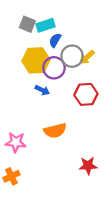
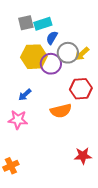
gray square: (27, 24) -> (26, 23), turned -35
blue arrow: (42, 90) -> (25, 95), moved, turned 112
orange semicircle: (55, 131) -> (61, 111), moved
pink star: (16, 142) -> (18, 120), moved

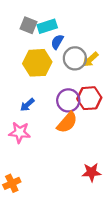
gray square: (26, 23) -> (28, 25), turned 35
purple circle: (51, 64) -> (68, 100), moved
orange semicircle: (61, 111) -> (67, 123), turned -35

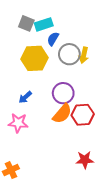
yellow arrow: (90, 59) -> (84, 55), turned -35
red hexagon: (89, 98) -> (83, 115), moved

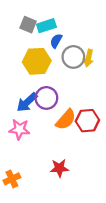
purple circle: (63, 93) -> (46, 98), moved
blue arrow: (25, 97) -> (27, 102), size x1.5
red star: (85, 160) -> (59, 168), moved

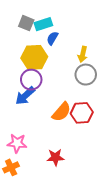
gray circle: (73, 57) -> (86, 75), moved
purple circle: (46, 98) -> (31, 80), moved
pink star: (19, 129) -> (17, 143), moved

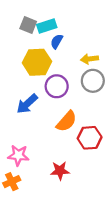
yellow arrow: (83, 54) -> (90, 59), turned 70
purple circle: (31, 80) -> (57, 86), moved
red hexagon: (82, 113) -> (90, 138), moved

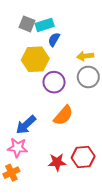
blue arrow: (27, 104) -> (26, 125), moved
red hexagon: (90, 138) -> (83, 157), moved

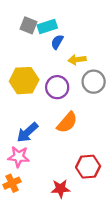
yellow arrow: (85, 56) -> (77, 60), moved
yellow hexagon: (35, 59) -> (24, 81), moved
red star: (57, 162) -> (60, 189), moved

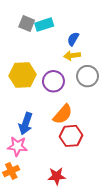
blue semicircle: (57, 42) -> (73, 39), moved
blue arrow: (27, 132) -> (26, 124), turned -30
red hexagon: (88, 167) -> (71, 136), moved

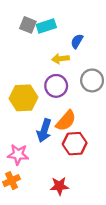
yellow arrow: (72, 55) -> (60, 59), moved
yellow hexagon: (23, 75) -> (23, 98), moved
blue arrow: (26, 124) -> (44, 131), moved

